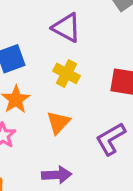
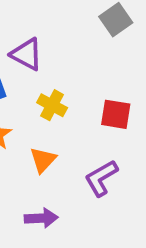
purple triangle: (66, 28) -> (27, 54), moved

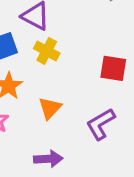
yellow cross: (52, 105) -> (47, 51), moved

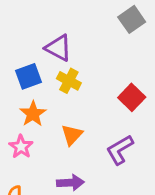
red square: (113, 68) -> (132, 97), turned 35

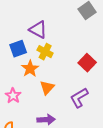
orange star: (33, 114) -> (30, 69), moved

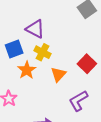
orange triangle: (47, 88) -> (58, 74), moved

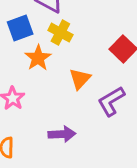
orange triangle: (58, 74) -> (80, 79), moved

